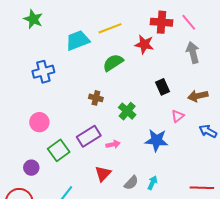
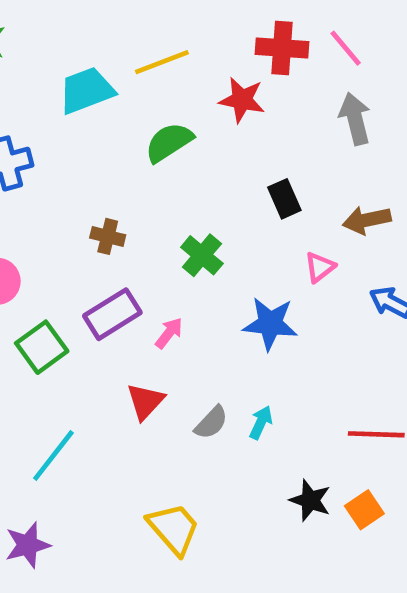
brown cross: (96, 98) -> (108, 236), moved
pink arrow: (113, 144) -> (169, 333), turned -40

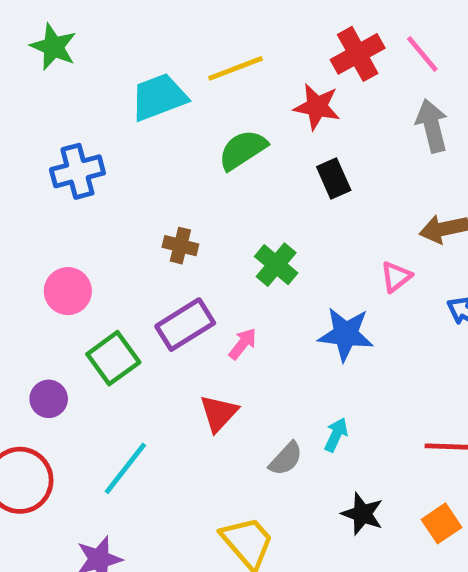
red cross: (282, 48) -> (358, 54), turned -33
black rectangle: (284, 199) -> (334, 179), moved
gray semicircle: (211, 423) -> (286, 459), moved
black star: (310, 500) -> (362, 514), moved

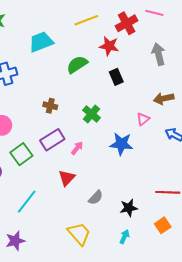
pink line: (422, 54) -> (154, 13), moved, turned -36
yellow line: (235, 68) -> (86, 20), moved
cyan arrow: (336, 435) -> (125, 237), moved
black star: (362, 514) -> (129, 208), moved, turned -30

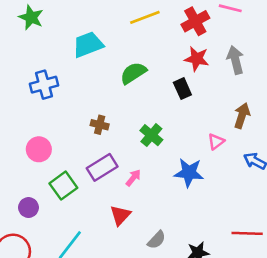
red star: (109, 46) -> (197, 59), moved
brown arrow: (164, 99) -> (242, 116), turned 120

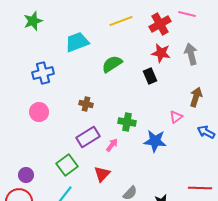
green star: (31, 17) -> (33, 21), turned 30
green cross: (151, 135) -> (127, 122), moved, turned -30
pink circle: (39, 149) -> (39, 112), moved
green square: (63, 186) -> (67, 165), moved
purple circle: (28, 208) -> (26, 175), moved

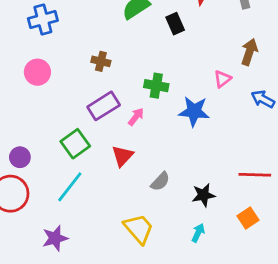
black rectangle: (150, 76) -> (175, 24), moved

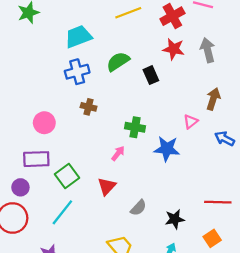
blue cross: (43, 20) -> (77, 72), moved
pink circle: (37, 72) -> (44, 123), moved
purple rectangle: (104, 106) -> (36, 159), moved, turned 30

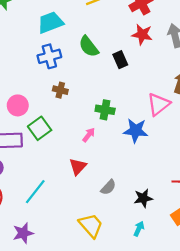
green semicircle: (118, 61) -> (89, 46), turned -95
pink triangle: (191, 122) -> (159, 104), size x1.6
green square: (67, 176) -> (40, 128), moved

